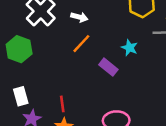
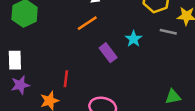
red line: (62, 104) -> (66, 79), moved

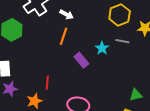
orange line: (87, 23) -> (64, 36), turned -36
gray line: (168, 32) -> (122, 41), moved

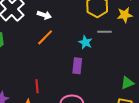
orange line: (64, 36) -> (45, 37), turned 36
purple rectangle: (81, 60) -> (77, 66), moved, turned 56

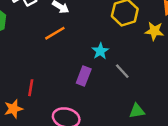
gray line: (104, 32) -> (122, 71), moved, turned 32

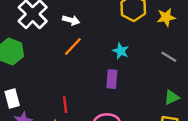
gray line: (122, 71) -> (169, 57), moved

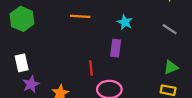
orange line: (73, 47) -> (80, 16), turned 48
red line: (65, 105) -> (91, 68), moved

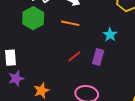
green hexagon: (22, 19) -> (33, 18), moved
red line: (91, 68) -> (74, 56), moved, turned 48

